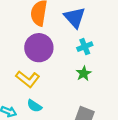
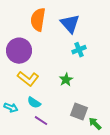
purple circle: (39, 48) -> (19, 51), moved
green star: (84, 73) -> (66, 80), moved

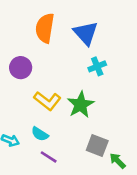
purple circle: (19, 51) -> (21, 68), size x0.7
yellow L-shape: (28, 79) -> (47, 101), moved
green star: (66, 80) -> (81, 105), size x1.5

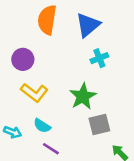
blue triangle: (86, 33) -> (88, 25), turned 32
yellow L-shape: (47, 101) -> (34, 93), moved
gray square: (97, 145) -> (99, 124), moved, turned -35

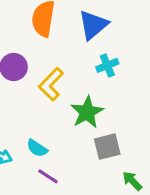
yellow L-shape: (34, 93) -> (51, 84), moved, turned 96

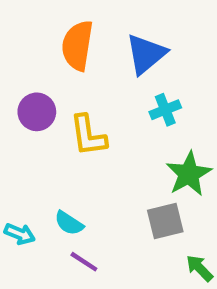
yellow L-shape: (51, 84) -> (88, 135), turned -52
green star: (87, 112) -> (189, 174), moved

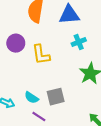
blue triangle: (146, 54) -> (69, 15), turned 35
gray square: (165, 221) -> (56, 97), moved

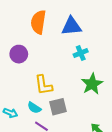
yellow L-shape: (41, 55) -> (44, 85), moved

